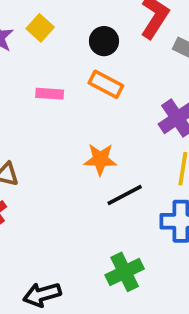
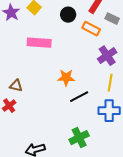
orange rectangle: (106, 84) -> (91, 29), moved
pink rectangle: (50, 94) -> (39, 43), size x1.6

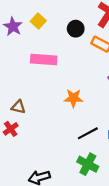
black line: (79, 97) -> (88, 133), moved
green cross: (79, 138) -> (88, 164), turned -36

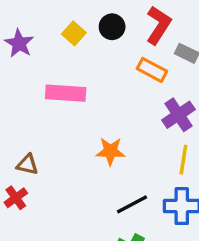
yellow square: (38, 21) -> (74, 33), moved
black circle: (76, 29) -> (112, 27), moved

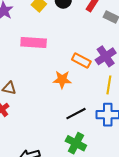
orange rectangle: (152, 70) -> (81, 61), moved

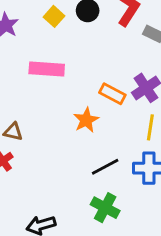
orange star: (62, 80) -> (86, 120), turned -30

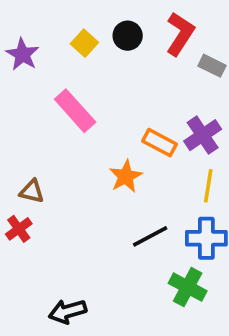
pink rectangle: (47, 69) -> (75, 111), turned 44
green cross: (105, 208) -> (188, 287), moved

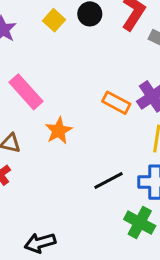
pink rectangle: (75, 111) -> (26, 92), moved
orange star: (126, 176) -> (59, 131), moved

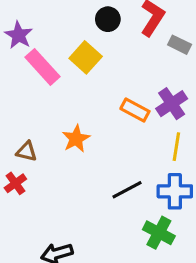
yellow square: (54, 20) -> (86, 57), moved, size x1.4
pink rectangle: (26, 92) -> (43, 67), moved

